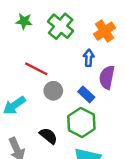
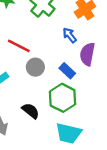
blue arrow: (89, 58) -> (70, 35), turned -42

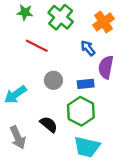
red line: (19, 46) -> (37, 46), moved
blue rectangle: (67, 71) -> (86, 84), turned -49

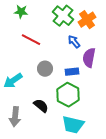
green cross: (61, 17) -> (63, 16), moved
gray arrow: (18, 137) -> (15, 117), turned 30

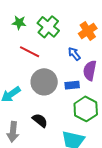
green cross: (63, 16) -> (48, 27), moved
gray circle: (45, 69) -> (44, 82), size x1.6
green hexagon: (68, 95) -> (86, 109), moved

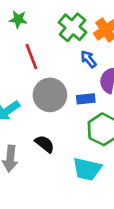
green cross: (48, 27) -> (72, 27), moved
red line: (30, 52) -> (31, 56), turned 42

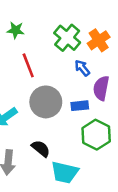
cyan trapezoid: (87, 169) -> (65, 172), moved

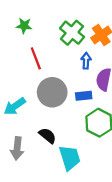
blue arrow: (82, 68) -> (86, 61), turned 42
cyan trapezoid: (65, 172) -> (70, 158), turned -120

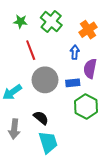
green cross: (72, 33) -> (51, 21), moved
cyan trapezoid: (70, 158) -> (48, 142), moved

